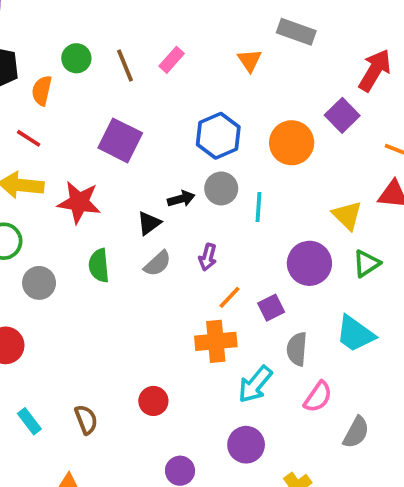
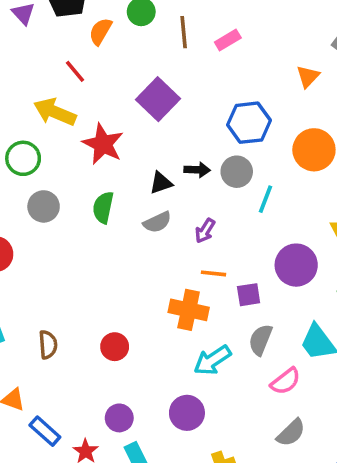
orange triangle: (250, 60) -> (308, 77), moved
orange line: (230, 297) -> (214, 273), turned 35
pink semicircle: (318, 397) -> (285, 381), moved

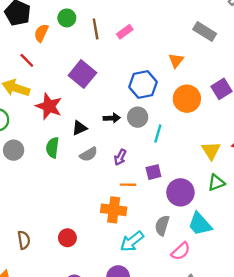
orange triangle: (308, 77) -> (176, 60), moved
black triangle: (161, 183) -> (79, 128), moved
purple circle: (296, 265) -> (180, 192), moved
purple square: (249, 295) -> (153, 172), moved

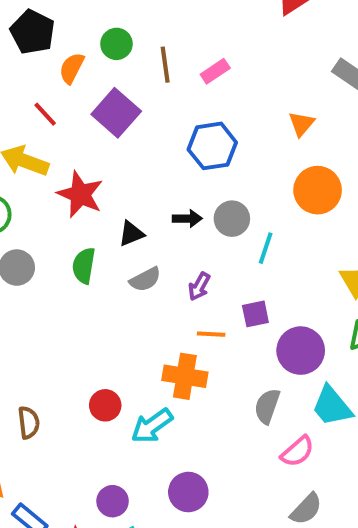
purple square: (82, 74) -> (116, 113), moved
blue hexagon: (143, 84) -> (212, 146), moved
red circle: (67, 238) -> (105, 405), moved
cyan arrow: (132, 241) -> (152, 426), moved

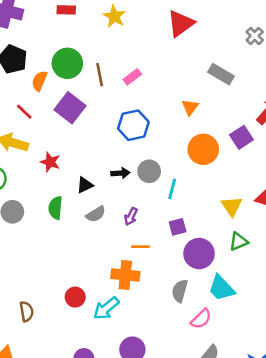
green circle: (116, 44) -> (67, 63), size x1.5
red star: (80, 194) -> (50, 162), size x0.7
purple square: (255, 314) -> (178, 227), moved

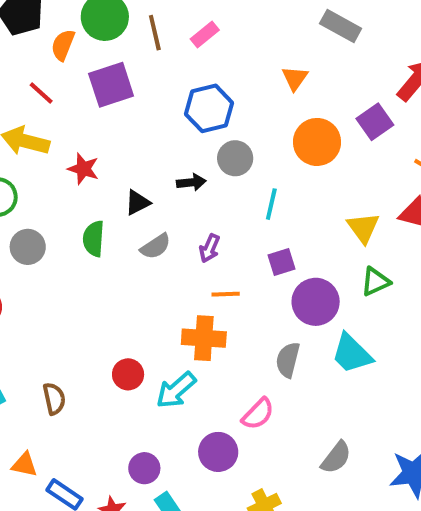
purple square: (70, 108) -> (111, 85), turned 36
gray circle: (149, 171) -> (235, 158), moved
pink semicircle: (201, 319) -> (258, 414), moved

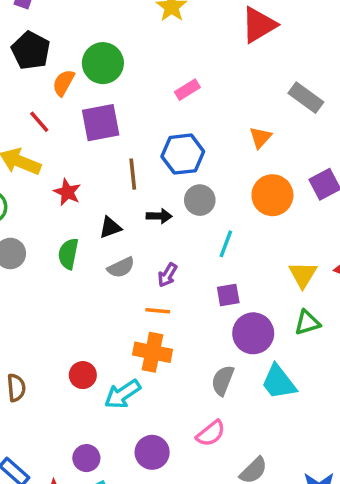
brown line: (155, 33) -> (133, 174), moved
orange line: (226, 294) -> (158, 311), moved
pink semicircle: (258, 414) -> (211, 433), moved

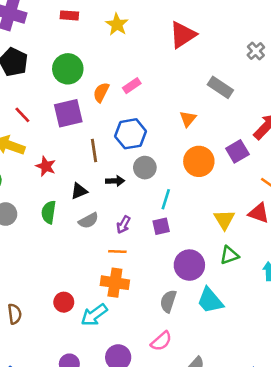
orange semicircle: (64, 83) -> (101, 92), moved
purple square: (228, 295) -> (161, 226), moved

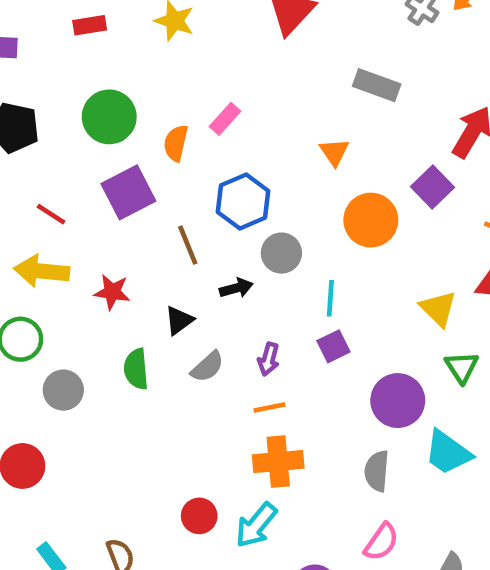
green triangle: (229, 255) -> (462, 367), turned -30

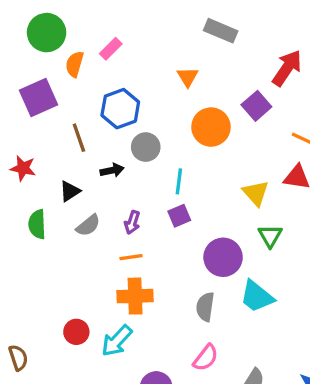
green circle: (109, 117) -> (47, 33), moved

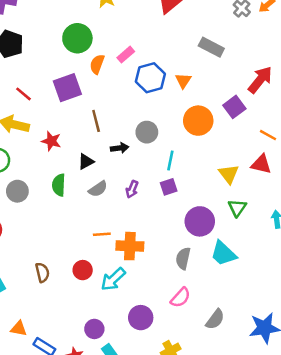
blue hexagon: (120, 109) -> (150, 78), moved
orange line: (131, 257) -> (102, 234), moved
brown semicircle: (18, 358) -> (42, 272), moved

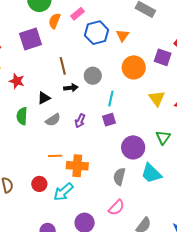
purple square: (234, 107) -> (163, 57), turned -36
brown line: (96, 121) -> (63, 66), moved
yellow triangle: (229, 174) -> (157, 98), moved

